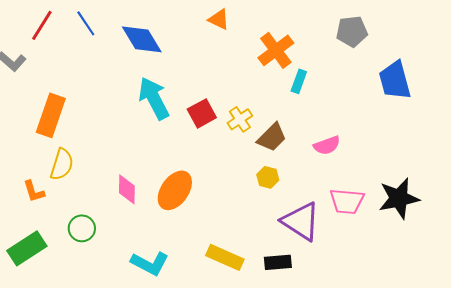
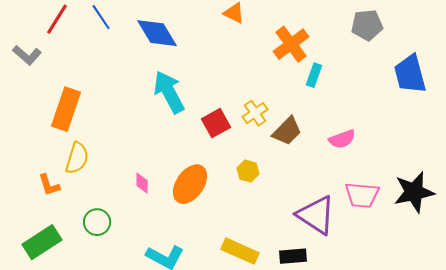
red square: (202, 113) -> (216, 123), moved
yellow hexagon: (268, 177) -> (248, 171), moved
pink diamond: (127, 189) -> (142, 183), size x0.7

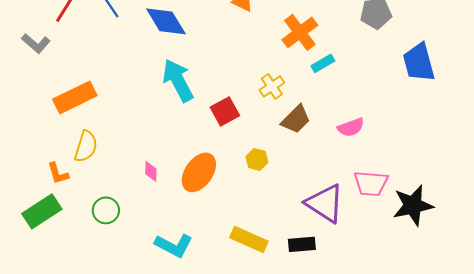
cyan rectangle: (314, 75) -> (323, 63), turned 40
orange rectangle: (66, 109) -> (75, 97), turned 45
yellow cross: (255, 113) -> (272, 86), moved
black star: (414, 192) -> (413, 205), moved
green rectangle: (42, 242) -> (42, 211), moved

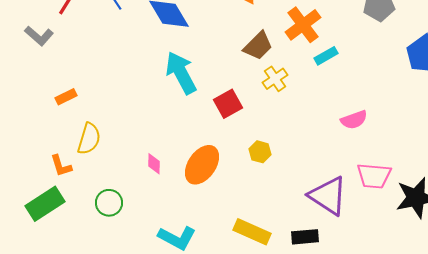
orange rectangle: (75, 97) -> (66, 97), moved, size x0.5
brown trapezoid: (296, 119) -> (258, 46), moved

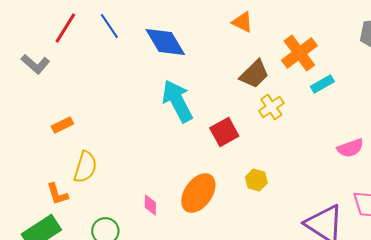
pink diamond: (154, 164) -> (150, 205), moved

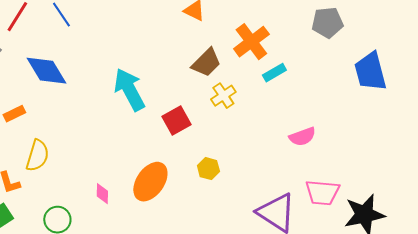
blue diamond: (165, 42) -> (46, 71), moved

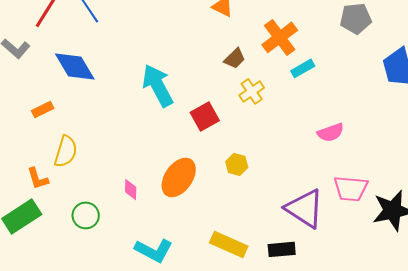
brown trapezoid: (206, 63) -> (235, 58), size x0.7

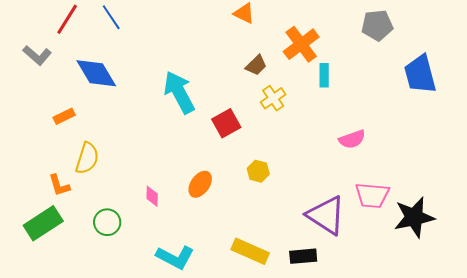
cyan rectangle: (303, 68) -> (324, 75), turned -60
orange ellipse: (179, 177) -> (200, 184), size x0.7

